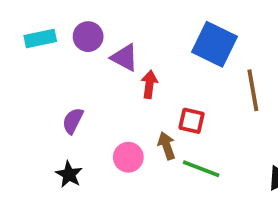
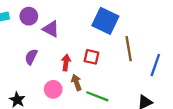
red arrow: (149, 84) -> (66, 63), moved
purple semicircle: (73, 121) -> (31, 57), moved
red square: (192, 121) -> (91, 57), moved

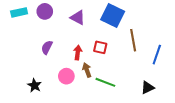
purple triangle: (51, 29) -> (78, 18), moved

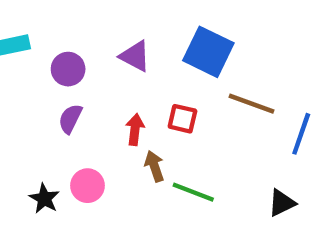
purple circle: (45, 11) -> (68, 69), moved
brown line: (133, 40) -> (252, 104), turned -60
pink circle: (66, 76) -> (87, 186), moved

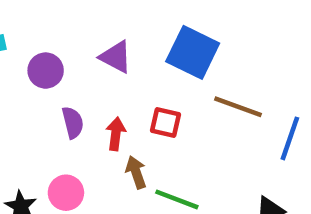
purple semicircle: (70, 119) -> (73, 123), moved, turned 140

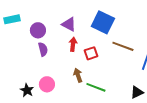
purple semicircle: (73, 123) -> (43, 49), moved
red square: (166, 123) -> (91, 53), turned -32
red arrow: (116, 134) -> (73, 44), moved

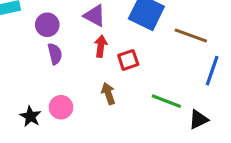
brown line: (123, 46) -> (191, 35), moved
green line: (96, 87) -> (166, 101), moved

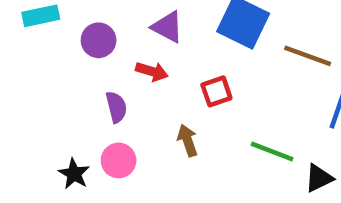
red arrow: (101, 46) -> (152, 71), moved, turned 100
purple semicircle: (55, 54) -> (116, 107), moved

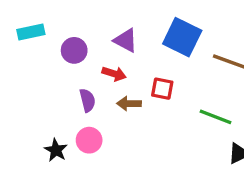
red square: (216, 91) -> (162, 89), turned 30
brown arrow: (188, 140) -> (129, 104), moved, turned -70
green line: (272, 152) -> (215, 117), moved

